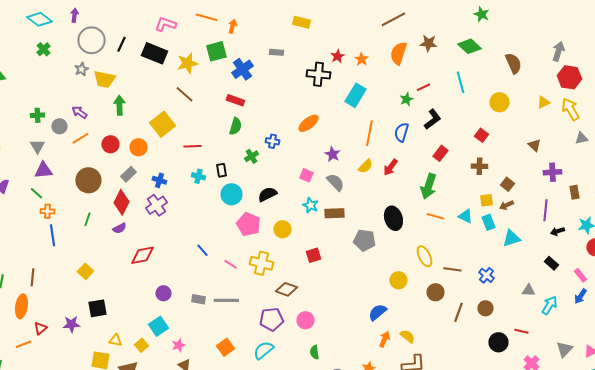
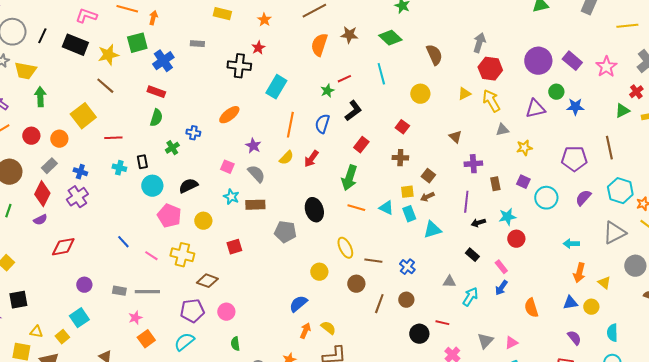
orange star: (361, 59) -> (264, 20), moved
pink star: (178, 345) -> (135, 318), moved

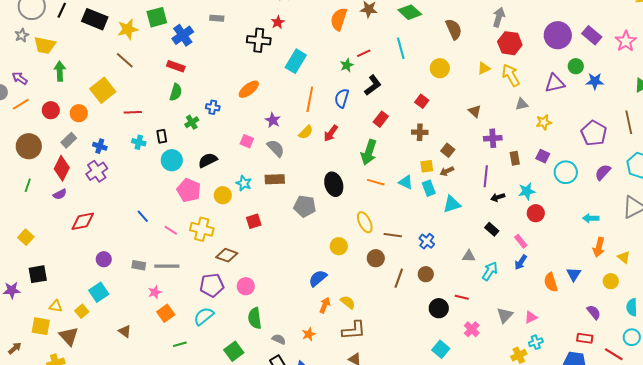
purple pentagon: (574, 159) -> (594, 133), turned 30
cyan star: (231, 197) -> (244, 183), moved
blue triangle: (570, 303) -> (574, 274), moved, turned -49
green semicircle: (235, 344) -> (255, 318), size x1.5

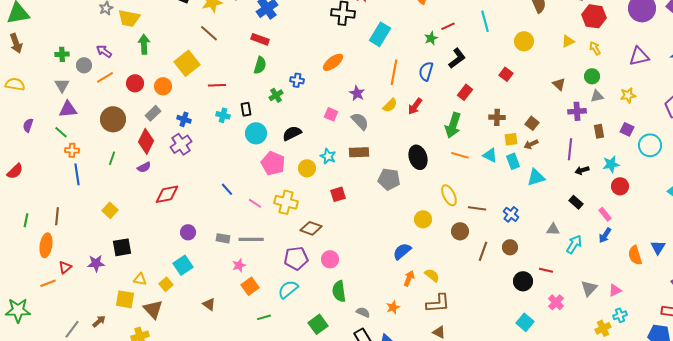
green circle: (576, 66) -> (592, 76), moved
yellow arrow: (511, 75) -> (595, 48), size x0.6
gray triangle: (522, 104) -> (597, 96), moved
brown cross: (420, 132) -> (497, 117), moved

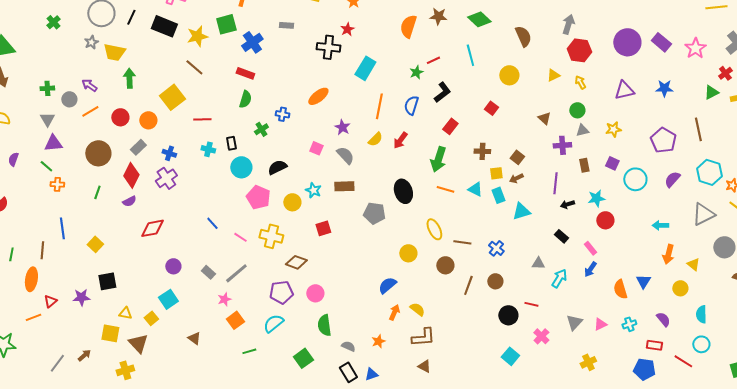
blue line: (77, 174) -> (62, 228), moved
gray rectangle: (223, 238) -> (208, 272), turned 32
gray line: (251, 239) -> (236, 273), turned -40
cyan cross: (620, 315) -> (629, 324), moved

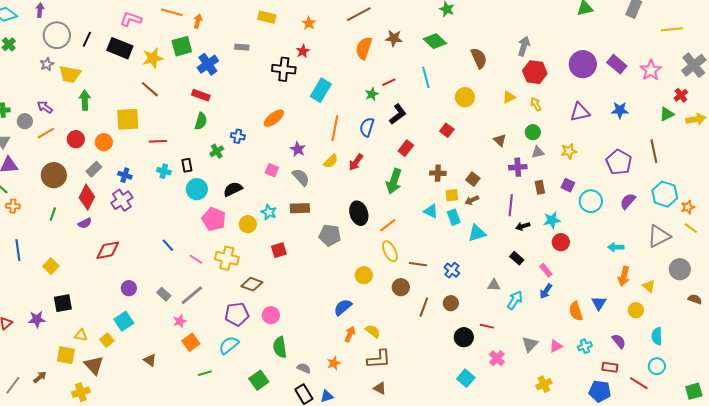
yellow square: (172, 97) -> (128, 119), turned 35
orange line: (445, 189) -> (388, 225), moved, turned -54

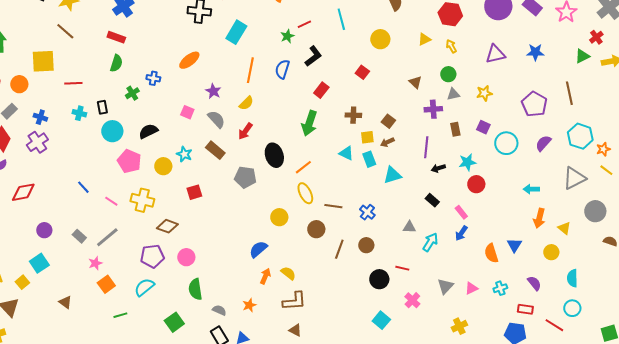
red arrow: (356, 162) -> (245, 131), moved
brown rectangle: (300, 208) -> (215, 150), turned 42

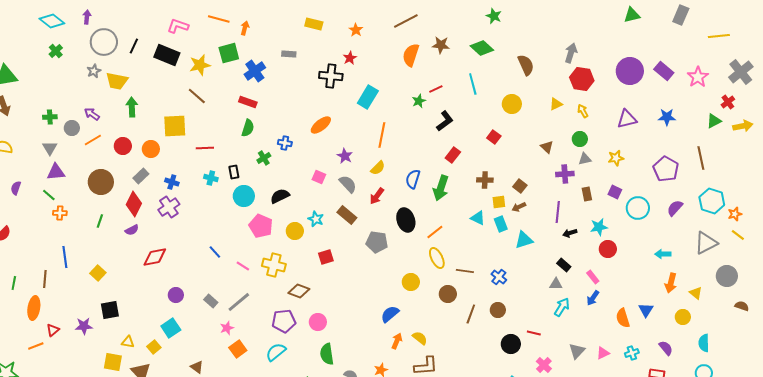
blue semicircle: (282, 69) -> (413, 179), moved
gray triangle: (409, 227) -> (556, 284), moved

